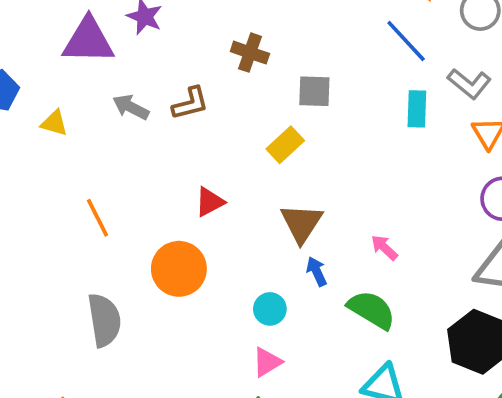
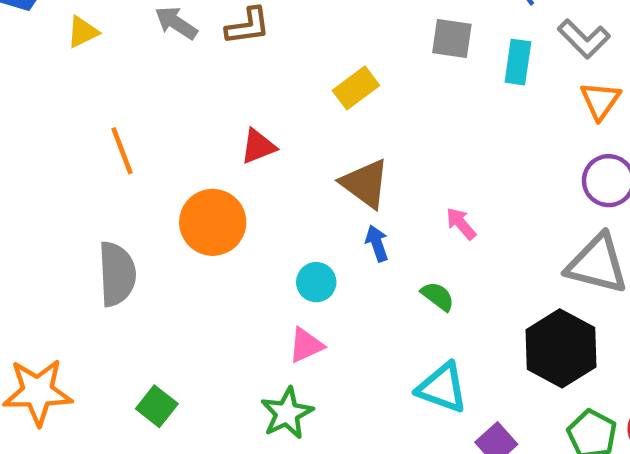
gray square: (314, 91) -> (452, 38), moved
yellow triangle: (54, 123) -> (83, 32), turned -48
brown triangle: (301, 223) -> (365, 184), turned -33
green semicircle: (372, 310) -> (438, 296), size x0.6

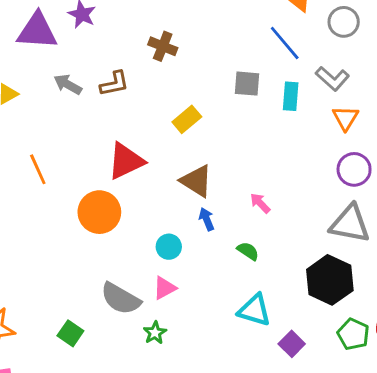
red triangle: (258, 146) -> (126, 161), size x1.6
gray semicircle: (117, 274) -> (121, 299), moved, turned 126
green star: (287, 413) -> (155, 333), size x0.7

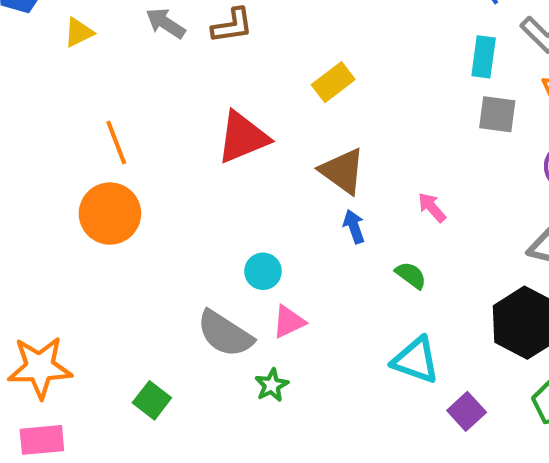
gray square: (247, 84) -> (497, 114), moved
orange circle: (99, 212) -> (110, 214), moved
cyan circle: (169, 247) -> (263, 271), moved
green square: (70, 333) -> (152, 400), moved

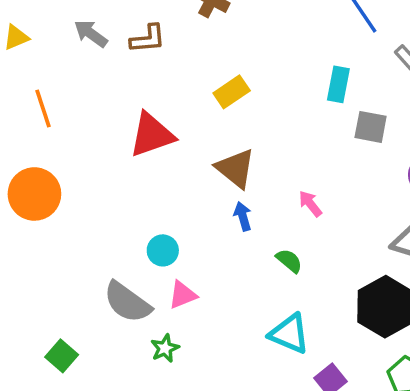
cyan rectangle: (484, 57) -> (338, 84), moved
orange line: (116, 142) -> (43, 109), moved

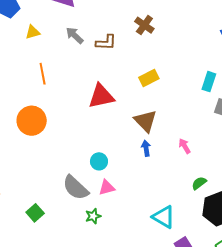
green semicircle: (289, 261) -> (199, 183), moved, turned -84

